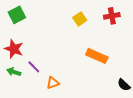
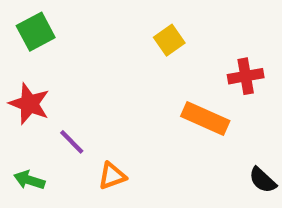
red cross: (112, 16) -> (246, 76), moved
green arrow: (14, 72) -> (29, 180), moved

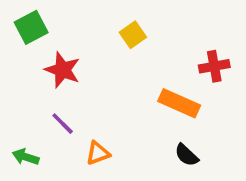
yellow square: (169, 40) -> (133, 35), moved
red star: (29, 104) -> (63, 70), moved
black semicircle: (263, 180) -> (187, 155), moved

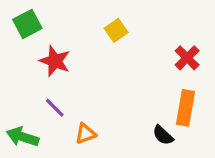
red cross: (214, 66) -> (187, 58), turned -35
orange rectangle: (179, 103) -> (185, 108), moved, turned 76
green arrow: (26, 157) -> (23, 137), size x1.4

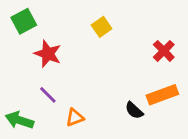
orange rectangle: (185, 108) -> (162, 95), turned 60
black semicircle: (163, 135) -> (134, 110), moved

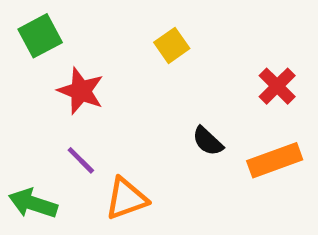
black semicircle: (134, 110) -> (208, 141), moved
orange triangle: (75, 117) -> (126, 199), size x1.4

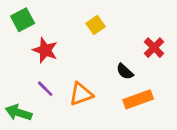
black semicircle: (208, 141) -> (125, 71), moved
orange rectangle: (275, 160) -> (138, 99), moved
orange triangle: (126, 199) -> (81, 94), moved

